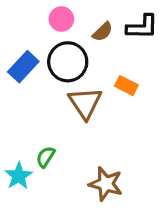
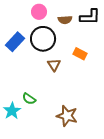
brown semicircle: (103, 32) -> (65, 20), turned 40
brown triangle: (85, 103) -> (54, 65), size x0.6
green semicircle: (46, 157) -> (29, 99), turned -88

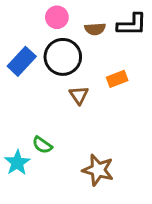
orange rectangle: (80, 54) -> (117, 79), turned -48

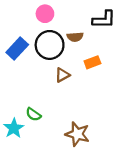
brown semicircle: (95, 29) -> (75, 37), moved
brown triangle: (79, 95) -> (62, 75), turned 35

